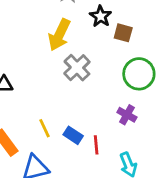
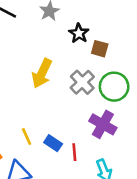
yellow arrow: (59, 35) -> (42, 73), moved
gray cross: (77, 68) -> (82, 82), moved
purple cross: (127, 115) -> (103, 124), size x1.5

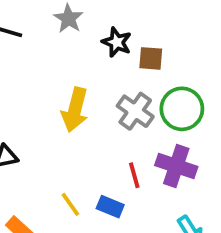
red line: (74, 152) -> (134, 175), moved

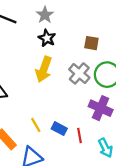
black star: (117, 42) -> (47, 38), moved
red line: (134, 175) -> (79, 136), moved

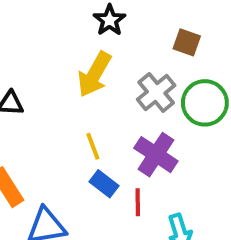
purple cross: (101, 108) -> (156, 155), moved
yellow line: (36, 125) -> (93, 146), moved

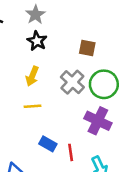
yellow arrow: (94, 74) -> (32, 76), size x0.7
yellow line: (93, 146) -> (33, 106), moved, turned -66
purple cross: (156, 155) -> (98, 121), moved

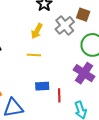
gray cross: (72, 82) -> (65, 25), moved
blue rectangle: (48, 144) -> (42, 86), turned -40

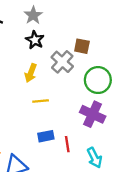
yellow line: (34, 55) -> (41, 101), moved

